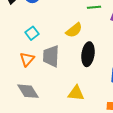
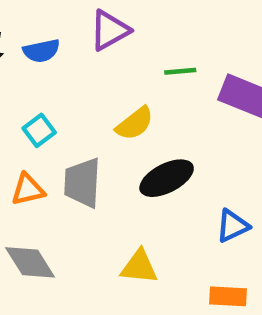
black ellipse: (88, 54) -> (167, 178), turned 55
orange triangle: (27, 59) -> (28, 190), turned 35

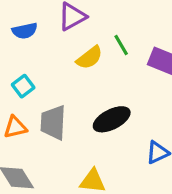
green line: (180, 71) -> (121, 45), turned 65
yellow semicircle: (135, 124) -> (90, 58), moved

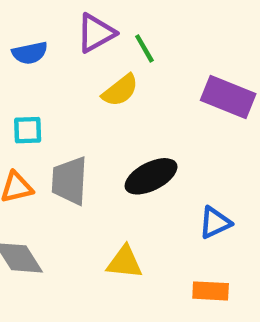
green line: (121, 45) -> (144, 48), moved
cyan square: (23, 86) -> (28, 130), turned 35

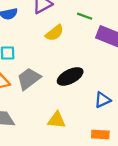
green line: (144, 48) -> (85, 16), moved, turned -40
gray trapezoid: (69, 181) -> (29, 79), turned 50

